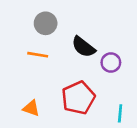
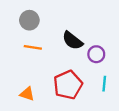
gray circle: (46, 23) -> (29, 20), moved
cyan line: (120, 113) -> (104, 84), moved

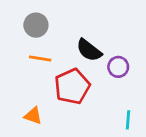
cyan line: (104, 84) -> (128, 120), moved
red pentagon: (68, 85) -> (72, 86), moved

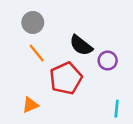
orange line: (40, 59) -> (37, 53), turned 42
orange triangle: (33, 116) -> (30, 105), turned -42

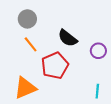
purple circle: (108, 61) -> (98, 51), moved
orange triangle: (30, 105) -> (25, 88), size x1.6

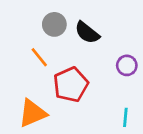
gray circle: (27, 19) -> (54, 24), moved
black semicircle: (68, 38) -> (87, 33), moved

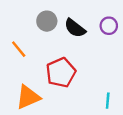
orange line: (39, 57) -> (19, 49), moved
purple circle: (127, 65) -> (109, 26), moved

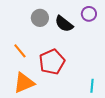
purple circle: (109, 26) -> (89, 14), moved
orange line: (19, 49) -> (20, 51), moved

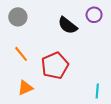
gray circle: (40, 18) -> (18, 17), moved
orange triangle: (24, 83) -> (25, 88), size x0.7

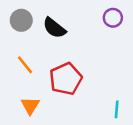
black semicircle: (68, 25) -> (54, 28), moved
orange triangle: (25, 88) -> (30, 106), turned -35

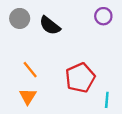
orange line: (25, 65) -> (30, 70), moved
red pentagon: (66, 79) -> (80, 78), moved

